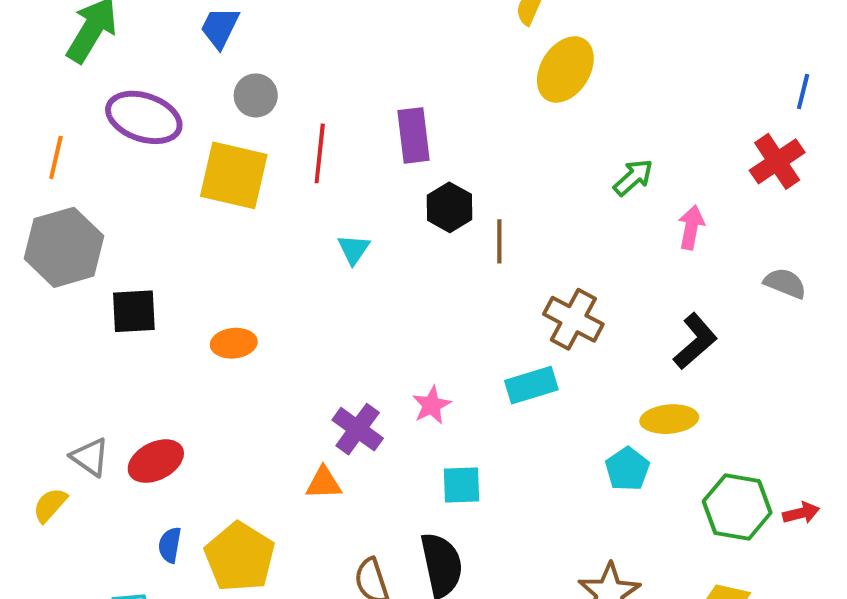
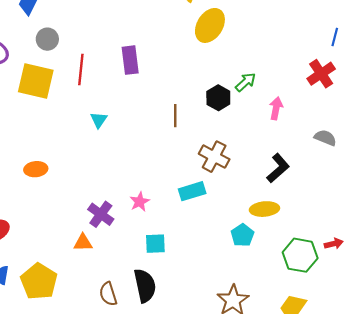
black hexagon: (449, 207) -> (218, 98), moved
red arrow: (801, 513) -> (334, 244), moved

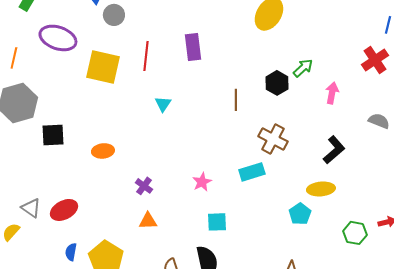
gray circle: (47, 39) -> (114, 15), moved
purple cross: (101, 214) -> (144, 186), moved, size x0.7
green hexagon: (300, 255) -> (355, 233), size x0.7

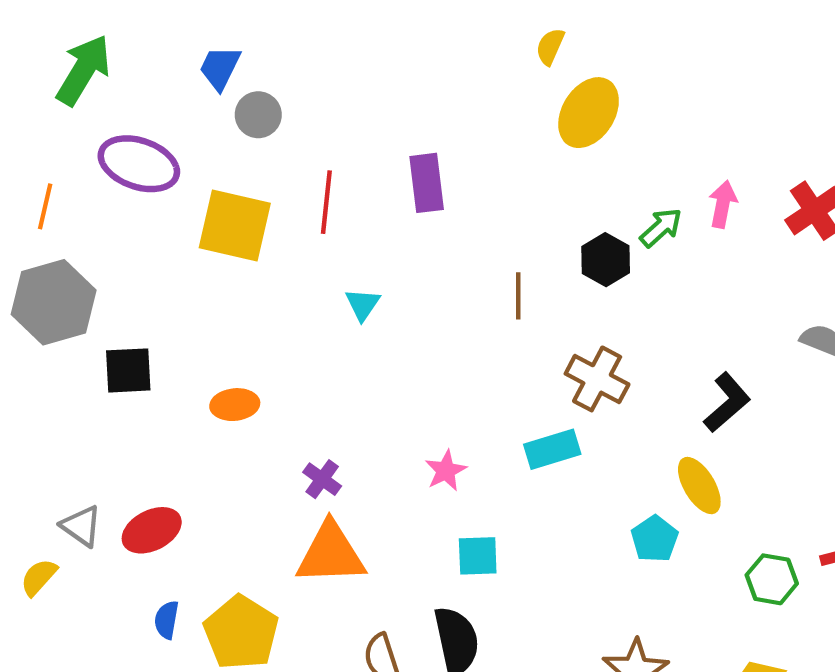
pink arrow: (332, 93) -> (723, 204), moved
yellow ellipse: (321, 189) -> (699, 486), turned 64
orange triangle: (148, 221) -> (331, 554), size x1.8

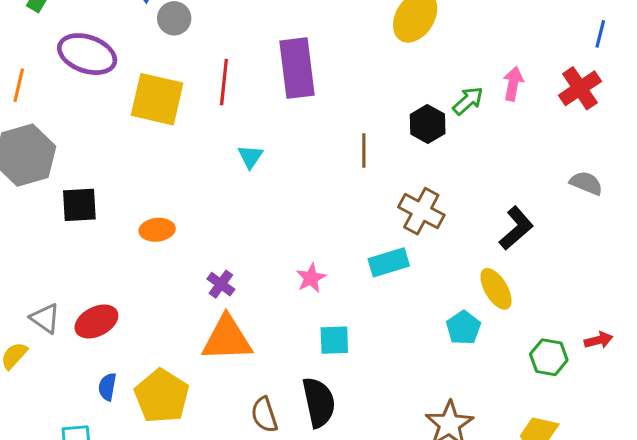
purple rectangle: (427, 183) -> (297, 68), size x1.4

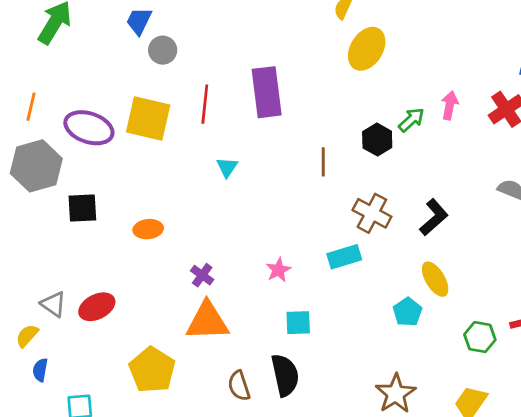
purple ellipse: (87, 54) -> (89, 128), moved
black L-shape: (516, 228) -> (434, 217), moved
blue semicircle: (107, 387) -> (40, 370), moved

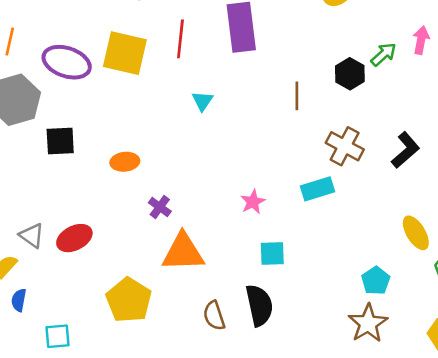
purple cross: (202, 275) -> (160, 207), moved
yellow ellipse: (435, 279) -> (416, 233), moved
cyan pentagon: (407, 312) -> (376, 281), moved

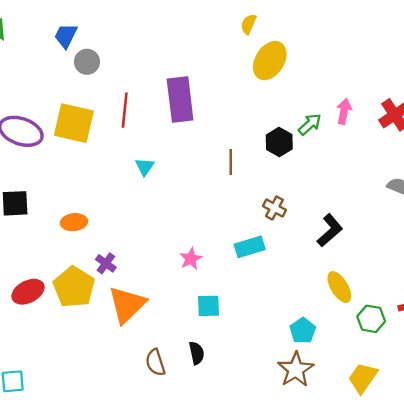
brown cross: (345, 146) -> (274, 208), size x0.7
black L-shape: (405, 150) -> (330, 230), moved
orange triangle: (183, 252) -> (127, 305), turned -42
yellow pentagon: (129, 300) -> (74, 287), moved
black semicircle: (259, 305) -> (197, 353), size x0.6

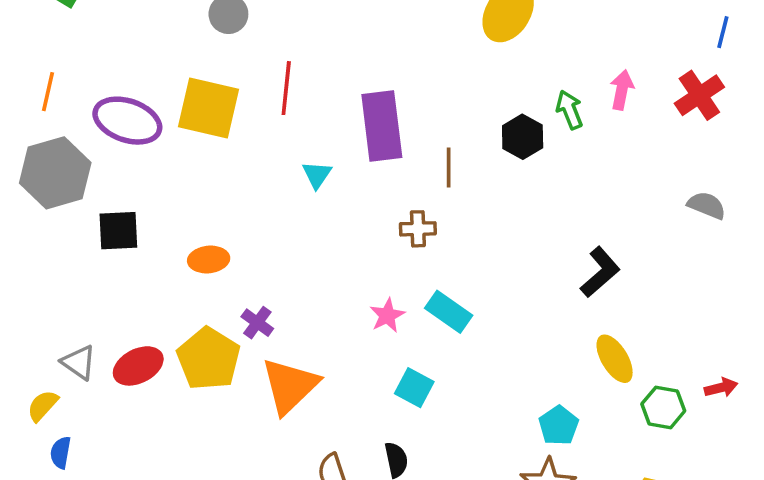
purple rectangle: (180, 100) -> (382, 126), moved
green arrow: (310, 124) -> (569, 110), turned -70
brown cross: (274, 208) -> (418, 229), moved, turned -30
cyan rectangle: (250, 247) -> (449, 312), moved, turned 52
cyan square: (208, 306) -> (414, 388), turned 30

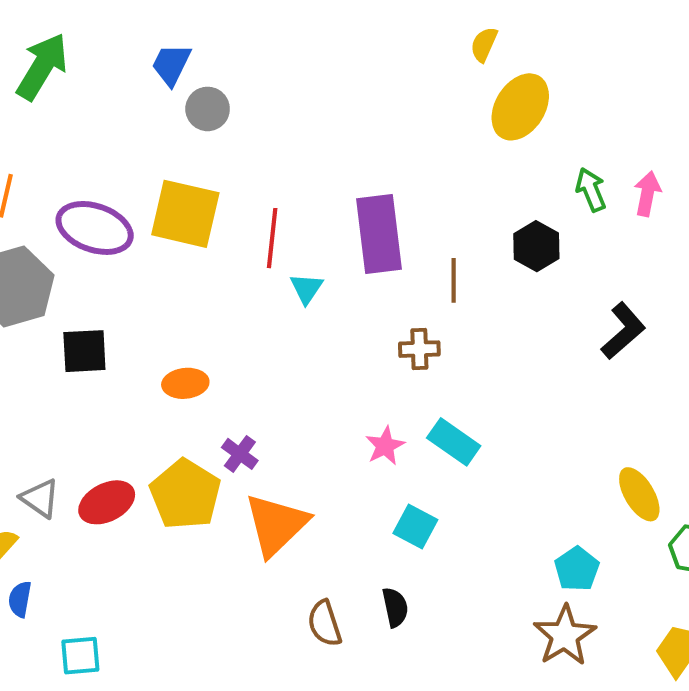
red line: (286, 88) -> (272, 238), moved
green arrow: (569, 110) -> (591, 190), moved
black L-shape: (600, 272) -> (623, 331), moved

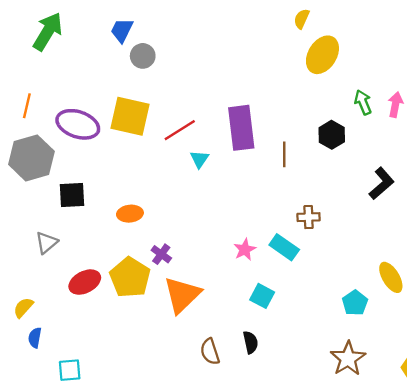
red line: (272, 238) -> (180, 130), turned 52
brown cross: (419, 349) -> (309, 217), moved
gray triangle: (40, 498) -> (46, 243), moved, turned 45
cyan pentagon: (577, 569) -> (355, 303), moved

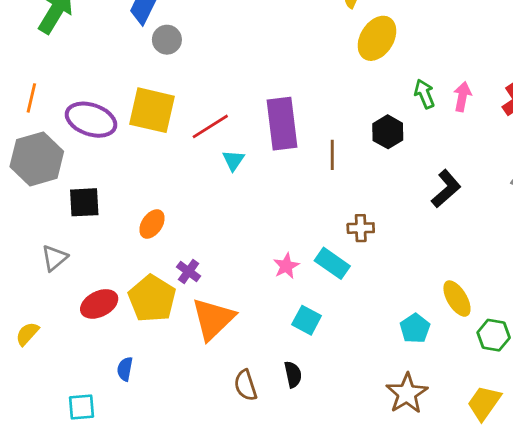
orange ellipse: (130, 214) -> (152, 224), turned -50
blue semicircle: (35, 338) -> (125, 369), moved

